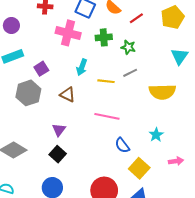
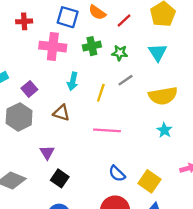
cyan triangle: (180, 56) -> (158, 52), moved
yellow line: (106, 81) -> (101, 93), turned -70
purple triangle: (59, 130) -> (47, 153), moved
cyan star: (156, 135) -> (164, 130), moved
blue semicircle: (122, 145) -> (117, 174), moved

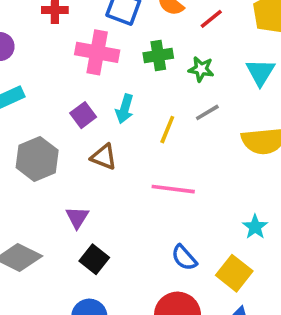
purple square: (29, 89) -> (83, 115), moved
cyan star: (164, 130) -> (255, 227), moved

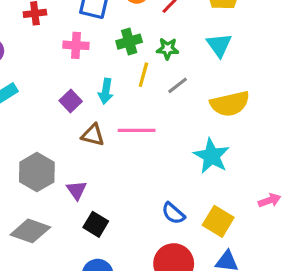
pink cross: (97, 52) -> (76, 45), size x0.7
yellow line: (167, 130) -> (143, 75), moved
gray hexagon: (37, 159) -> (37, 172), moved
pink line: (173, 189) -> (137, 130), moved
cyan star: (255, 227) -> (212, 156), moved, size x1.6

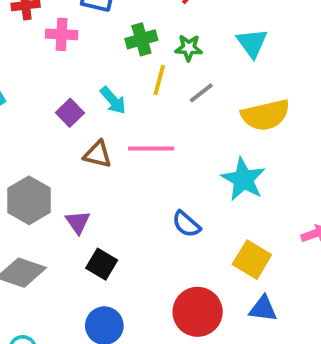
pink cross: (76, 45) -> (62, 34), moved
cyan arrow: (106, 91) -> (113, 100), turned -50
blue semicircle: (173, 213) -> (186, 224), moved

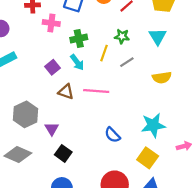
green cross: (141, 39) -> (79, 38), moved
yellow semicircle: (266, 115) -> (162, 78), size x0.7
cyan star: (243, 179) -> (153, 125), moved, turned 30

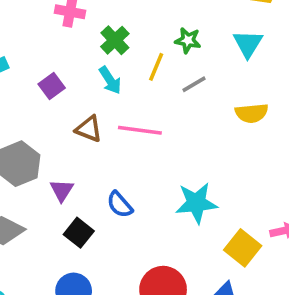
green cross: (79, 38) -> (115, 40), turned -35
purple square: (52, 67) -> (52, 86), moved
cyan star: (153, 125) -> (196, 203), moved
blue semicircle: (112, 135) -> (120, 205), moved
yellow square: (148, 158) -> (243, 248), moved

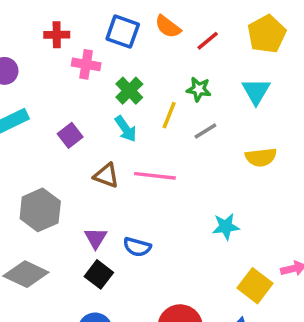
purple triangle: (62, 190) -> (96, 238), moved
cyan star: (196, 203) -> (226, 227), moved, size x0.7
blue semicircle: (120, 205) -> (137, 247), turned -32

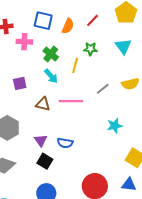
orange semicircle: (168, 27) -> (68, 26), moved, turned -98
gray line: (205, 131) -> (103, 89), moved
purple square: (70, 135) -> (20, 83), turned 32

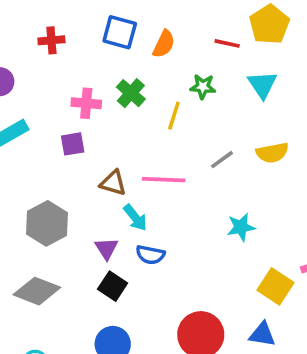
red line: (92, 20) -> (227, 43), moved, turned 56
pink cross: (24, 42) -> (86, 103), moved
cyan arrow: (51, 76) -> (135, 218), moved

